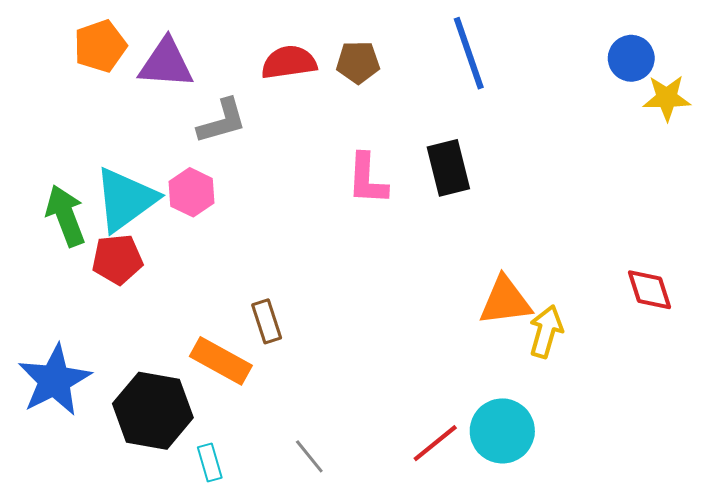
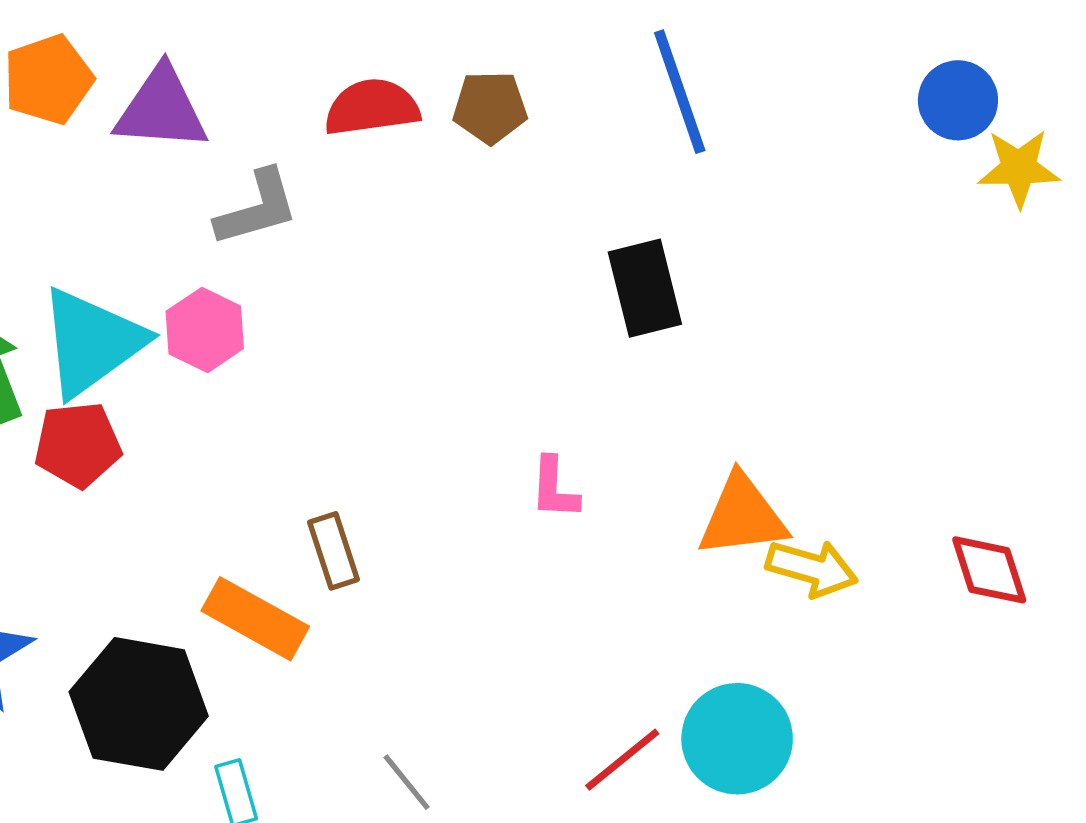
pink L-shape: (367, 179) -> (554, 488), moved, size x0.7
red diamond: (650, 290) -> (989, 570), moved
yellow arrow: (546, 331) -> (812, 568), turned 90

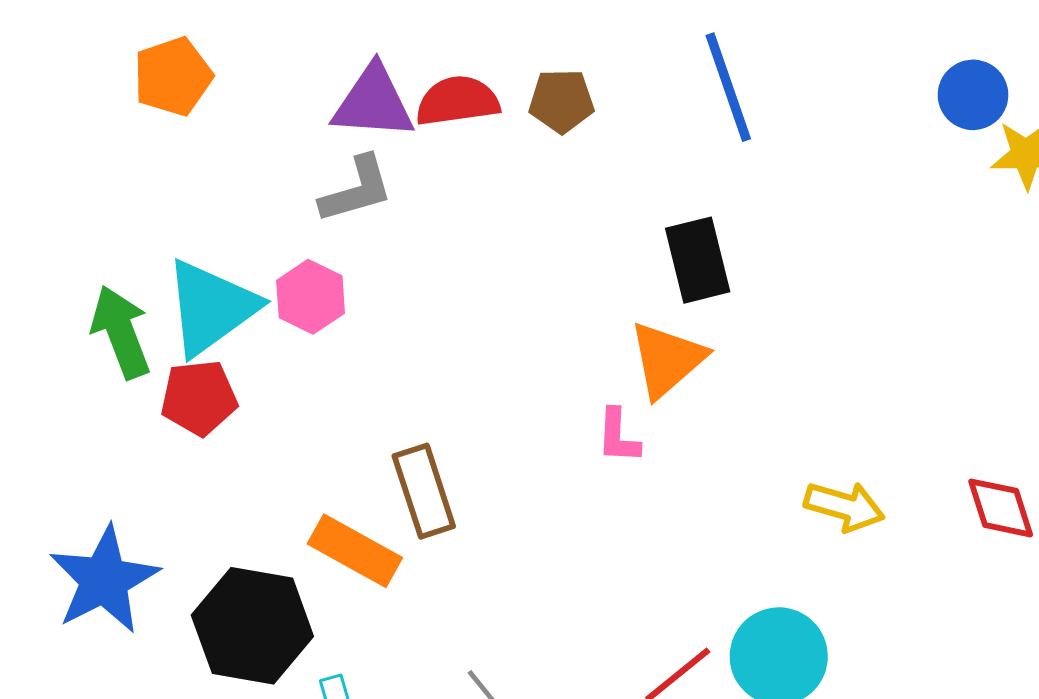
purple triangle: (161, 109) -> (373, 102), moved
orange triangle: (742, 516) -> (667, 360), moved, turned -34
brown rectangle: (334, 551) -> (424, 491), size x1.4

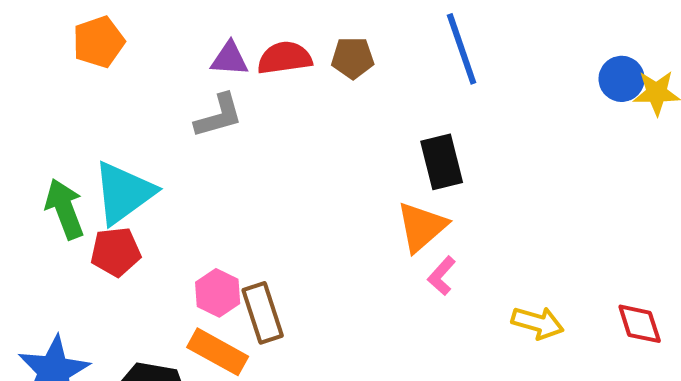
blue circle: (973, 95) -> (622, 79), moved
purple triangle: (373, 102) -> (230, 59), size x0.7
pink hexagon: (311, 297) -> (218, 293), moved
pink L-shape: (618, 436) -> (442, 276), moved, turned 39

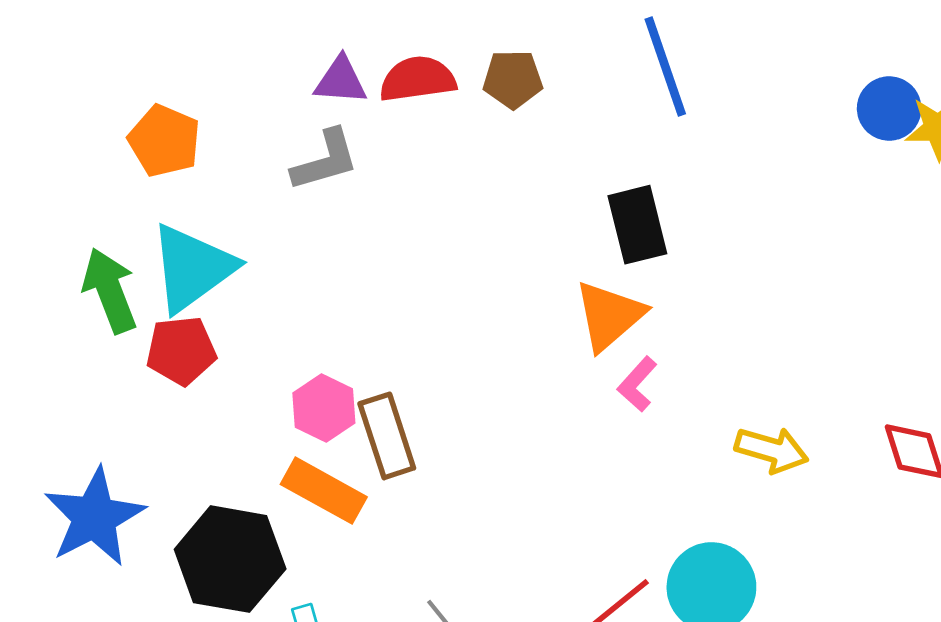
orange pentagon: (99, 42) -> (164, 141), moved, turned -30

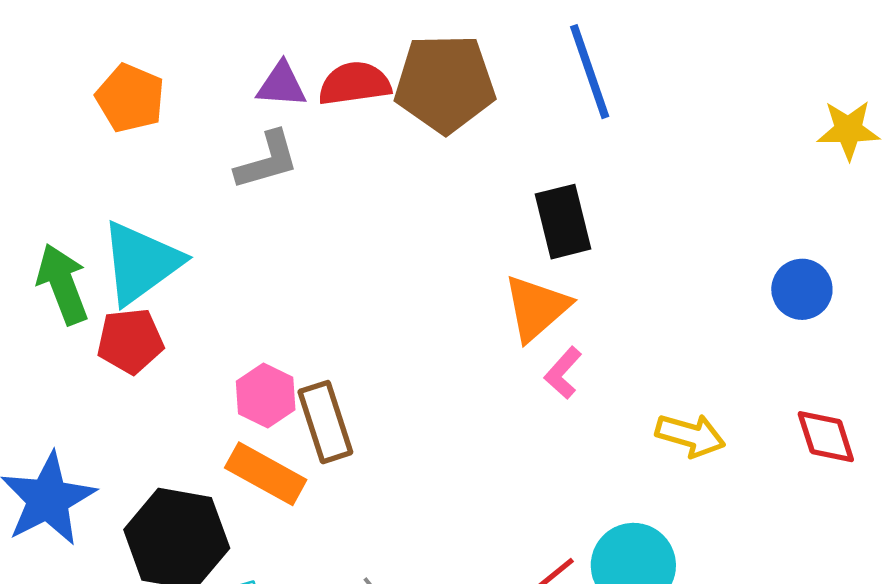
brown pentagon: (513, 79) -> (445, 84), size x1.8
blue circle: (889, 109) -> (802, 289), moved
orange pentagon: (164, 141) -> (130, 98), moved

